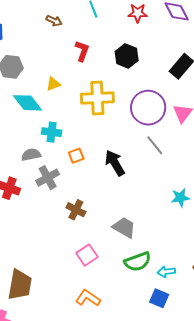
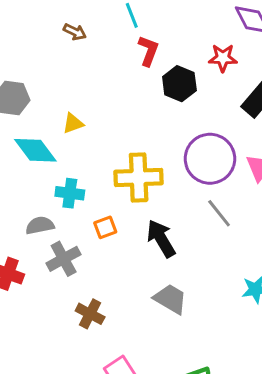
red star: (138, 13) -> (223, 58), moved
red L-shape: (82, 51) -> (148, 51), moved
yellow cross: (97, 98) -> (139, 177), moved
brown cross: (76, 210) -> (90, 314), moved
gray trapezoid: (124, 227) -> (170, 299), moved

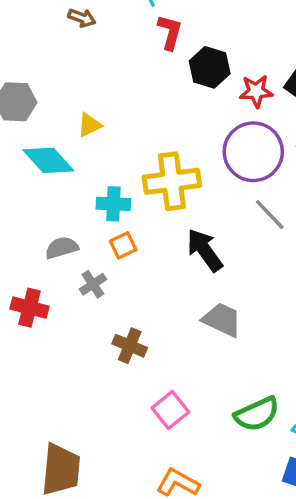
red star: (223, 58) -> (256, 91), moved
cyan cross: (70, 193) -> (113, 204), moved
orange square: (105, 227) -> (123, 245), moved
gray cross: (64, 259) -> (93, 284), size x0.7

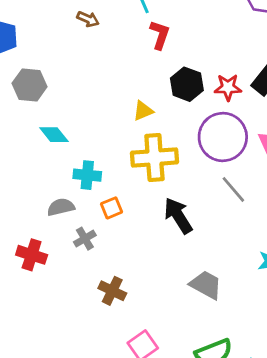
black hexagon: (210, 67) -> (187, 84), moved
yellow triangle: (89, 125) -> (143, 111), moved
cyan diamond: (48, 160) -> (54, 135), size x0.7
cyan cross: (113, 204) -> (87, 175), moved
gray trapezoid: (222, 320) -> (206, 285), moved

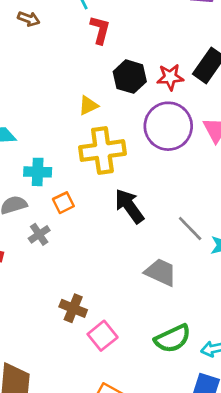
gray line: (233, 189) -> (190, 229), moved
brown cross: (112, 291) -> (73, 308), moved

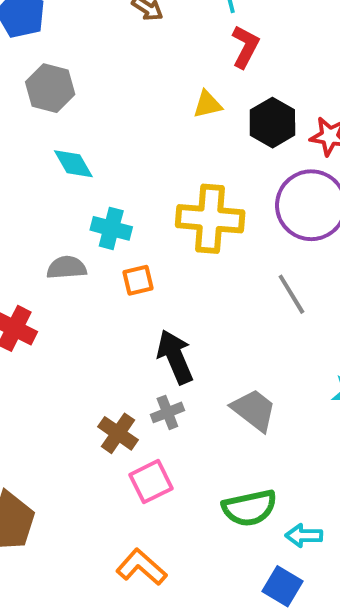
yellow triangle: (88, 105) -> (207, 104), moved
black arrow: (129, 206) -> (175, 357), moved
gray line: (190, 229) -> (291, 294), moved
gray cross: (39, 234) -> (167, 412), moved

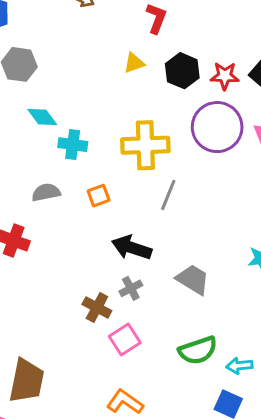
cyan cross: (111, 228) -> (73, 145), moved
gray line: (291, 294) -> (168, 195), moved, turned 60
black arrow: (175, 357) -> (132, 248), turned -42

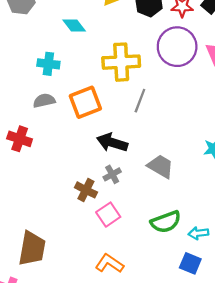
cyan diamond: (42, 117) -> (74, 26), moved
cyan cross: (73, 145) -> (48, 64), moved
orange square: (99, 196) -> (85, 102), size x1.8

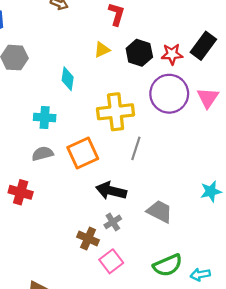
cyan diamond: (74, 26) -> (68, 79), turned 50

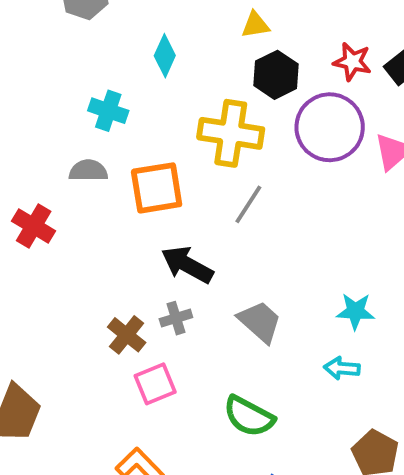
yellow triangle: (102, 50) -> (255, 25), moved
black hexagon: (139, 53) -> (276, 75), moved
green semicircle: (168, 265) -> (249, 416), turned 36
cyan arrow: (200, 275) -> (342, 368), moved

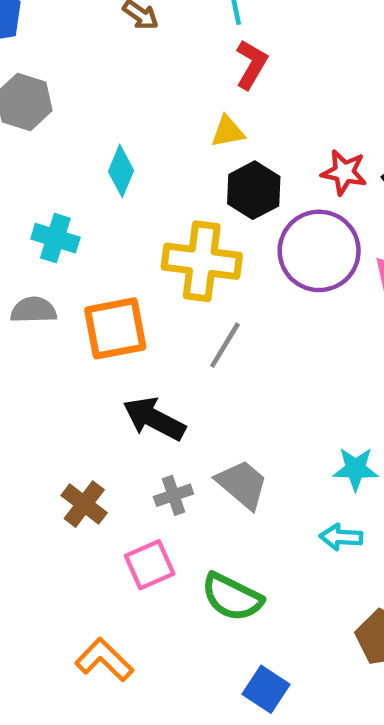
gray cross: (176, 318) -> (174, 495), moved
pink square: (155, 384) -> (150, 565), moved

